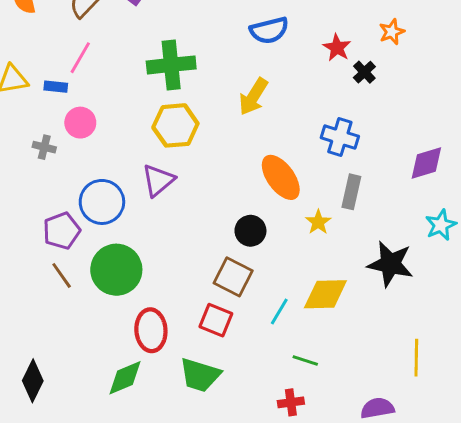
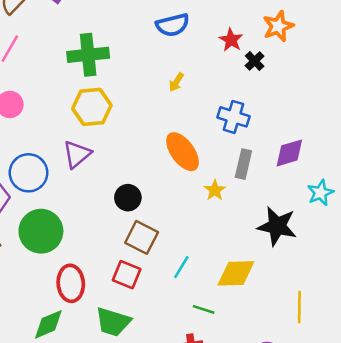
orange star: (392, 32) -> (278, 26), size x1.4
yellow arrow: (253, 97) -> (176, 82), moved, size x0.6
purple diamond: (426, 163) -> (289, 153), moved
black circle: (250, 231) -> (128, 198), moved
yellow diamond: (325, 294) -> (236, 273), moved

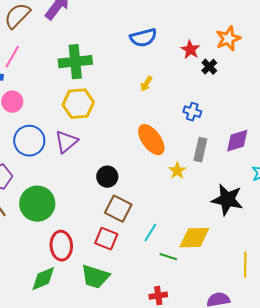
blue cross: (233, 117) -> (192, 112), size x0.7
blue circle: (29, 173) -> (29, 141), moved
green line: (204, 309) -> (168, 257), moved

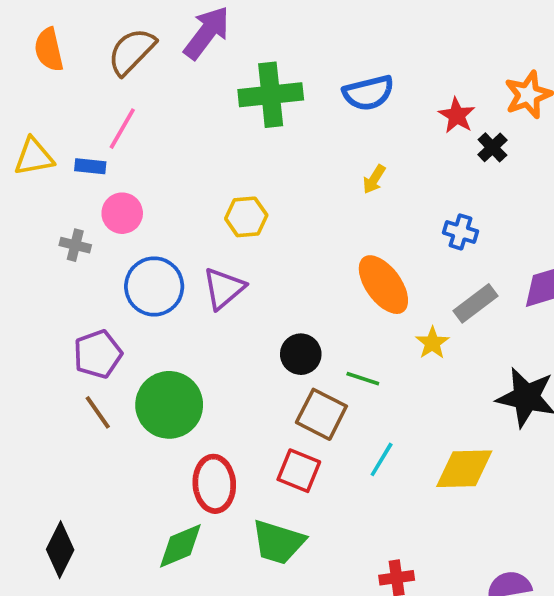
green cross: (75, 62) -> (271, 95), moved
yellow hexagon: (78, 104) -> (246, 217), size x0.7
gray rectangle: (200, 150) -> (476, 303), turned 40
green line: (168, 257) -> (363, 379), moved

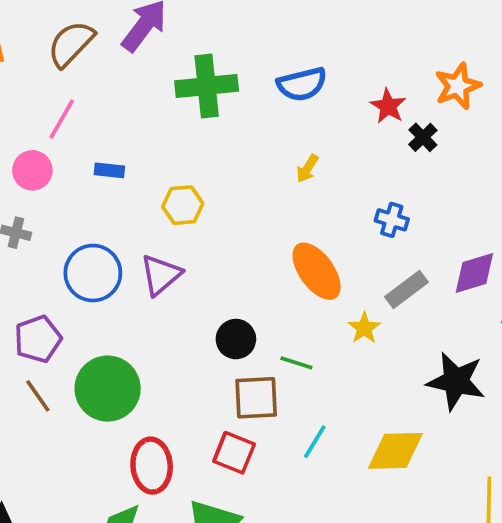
blue rectangle: (90, 166) -> (109, 170), moved
pink circle: (122, 213) -> (32, 170), moved
brown square: (321, 414) -> (256, 398), turned -30

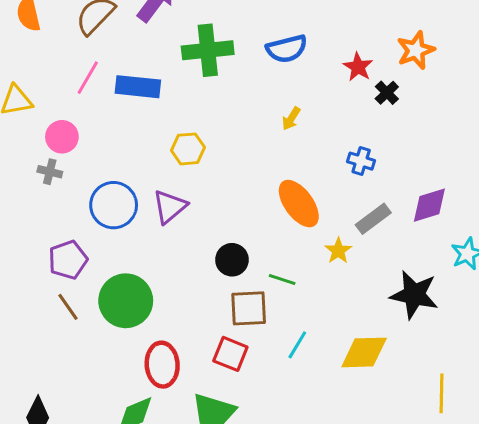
pink circle: (32, 170) -> (62, 137), moved
blue rectangle: (109, 170) -> (138, 87), moved, size x1.8

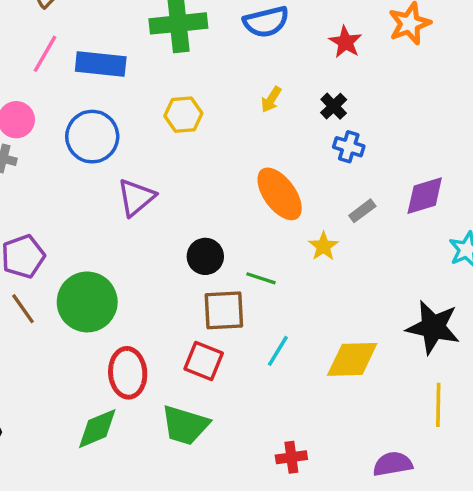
black cross: (387, 93) -> (334, 106), moved
yellow hexagon: (188, 149) -> (183, 115), moved
blue circle: (114, 205) -> (92, 137), moved
gray rectangle: (373, 219) -> (362, 211), size x0.7
black star: (414, 295) -> (433, 327), moved

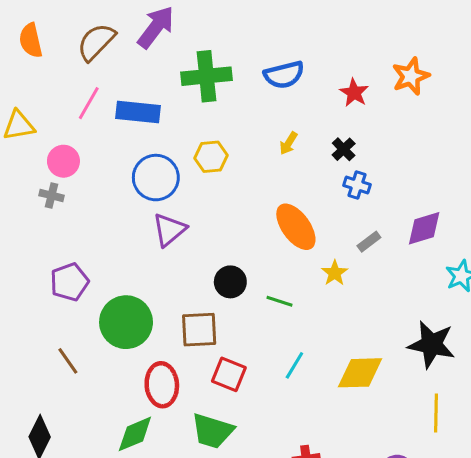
blue circle: (92, 137) -> (156, 178), moved
brown line: (23, 309) -> (68, 361), moved
brown square: (224, 310) -> (199, 330), moved

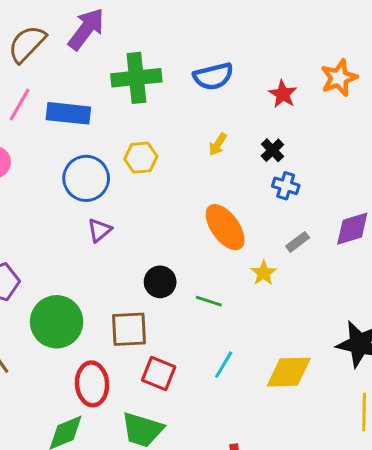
purple triangle: (169, 230) -> (99, 230), size x0.7

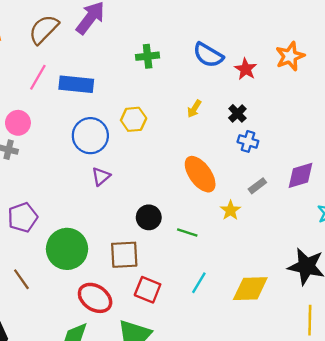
blue semicircle: (213, 76) -> (208, 55), moved, turned 44
green cross: (136, 78) -> (148, 56), moved, size x0.6
red ellipse: (92, 384) -> (95, 298), turned -52

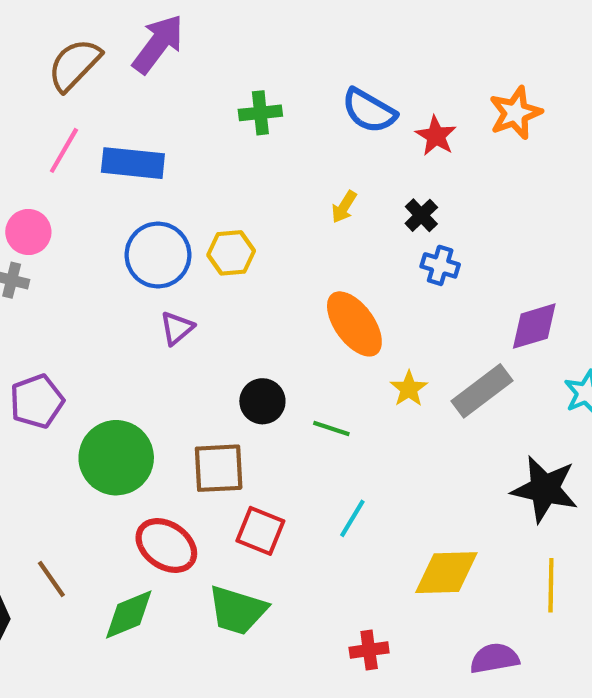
yellow hexagon: (134, 119) -> (231, 253), moved
gray rectangle: (257, 186) -> (482, 391), moved, size x1.8
brown line: (21, 279) -> (51, 579), moved
yellow diamond: (250, 289) -> (446, 573), moved

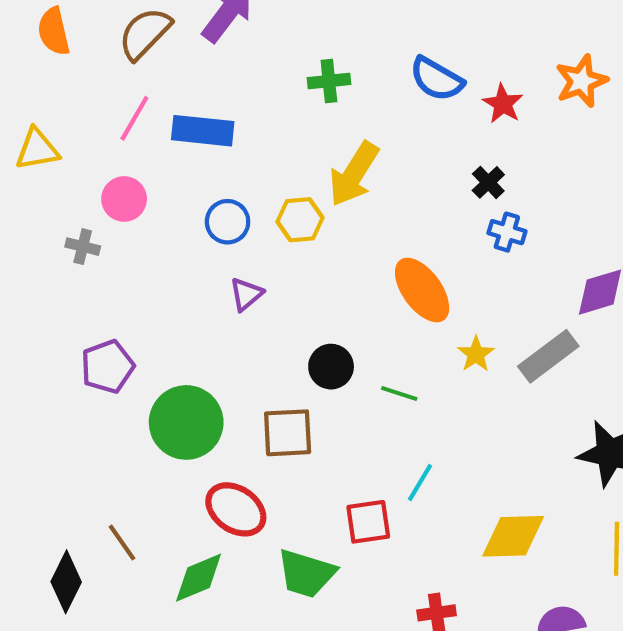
yellow arrow: (344, 207) -> (354, 174), moved, size x2.0
pink circle: (28, 232) -> (124, 199), moved
blue circle: (158, 255) -> (228, 222), size x0.7
red square: (260, 531) -> (368, 522), moved, turned -30

